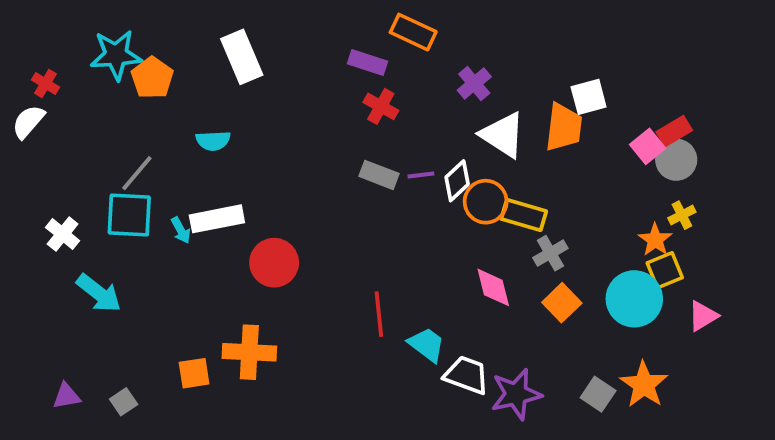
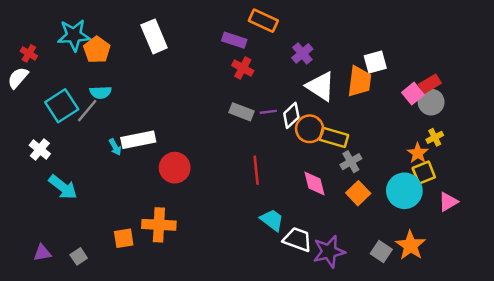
cyan semicircle: (213, 141) -> (101, 92), moved
cyan square: (129, 215) -> (62, 106), moved, turned -36
red line: (379, 314) -> (256, 170), moved

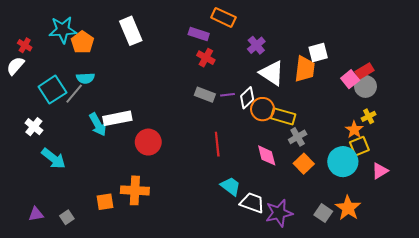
cyan arrow: (115, 147) -> (98, 125), size x1.6

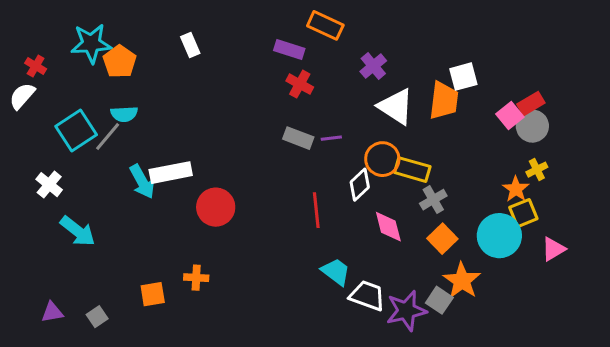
white rectangle: (131, 31) -> (190, 45), size x0.6
white diamond: (247, 98) -> (360, 185), moved
orange cross: (135, 190) -> (196, 278), size x0.6
orange star: (348, 208) -> (462, 281), moved
gray square: (323, 213) -> (439, 300), moved

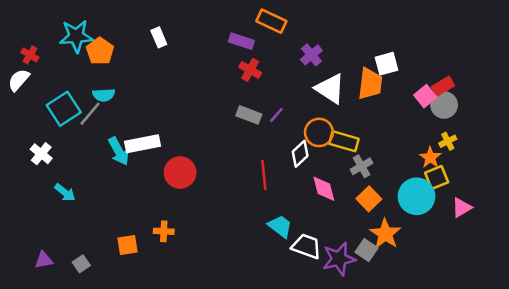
purple line: (331, 138) -> (276, 115), turned -42
cyan arrow: (78, 231) -> (65, 193), size x0.7

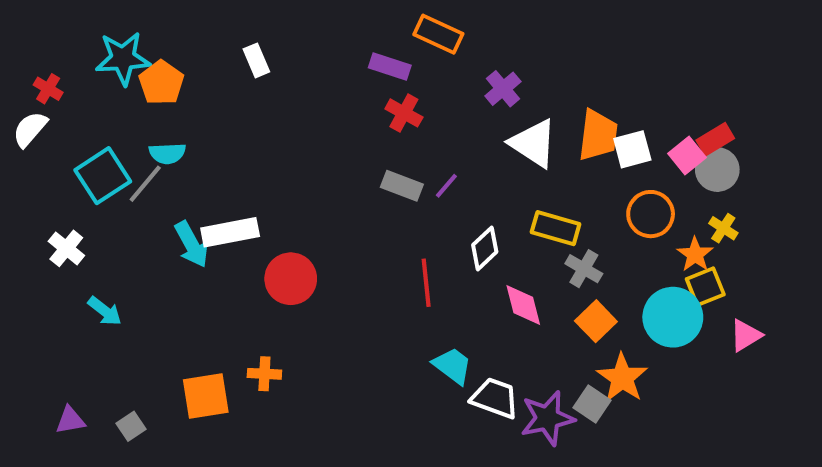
white square: (387, 64) -> (632, 149), moved
orange circle: (319, 132) -> (651, 214), moved
yellow cross: (448, 141) -> (723, 228), turned -30
gray cross: (361, 166) -> (584, 269), turned -30
orange square: (128, 245) -> (206, 396), size x1.4

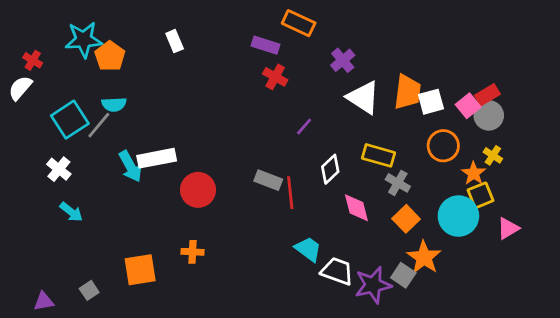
gray rectangle: (402, 186) -> (268, 180), moved
white cross: (66, 248) -> (59, 169), moved
orange cross: (264, 374) -> (193, 252), moved
purple triangle: (70, 420) -> (44, 301), moved

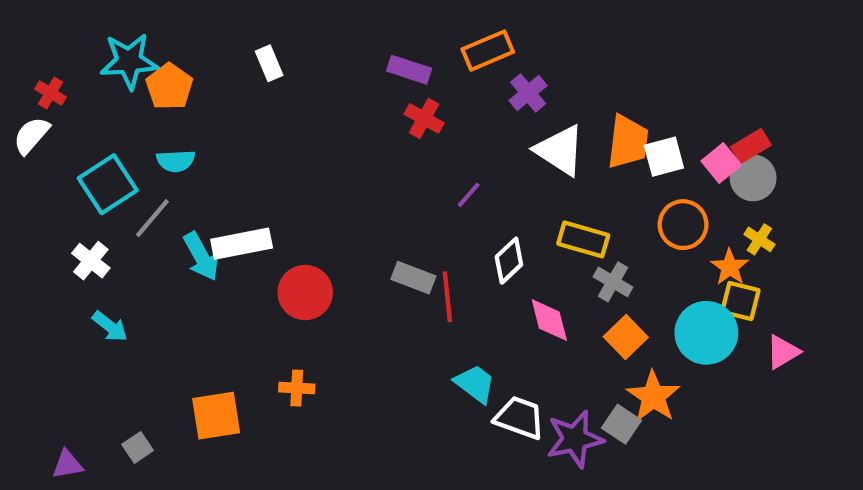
orange rectangle: (299, 23) -> (488, 51), moved, turned -48
gray line: (99, 125) -> (152, 218), moved
yellow square: (480, 195) -> (740, 301), turned 36

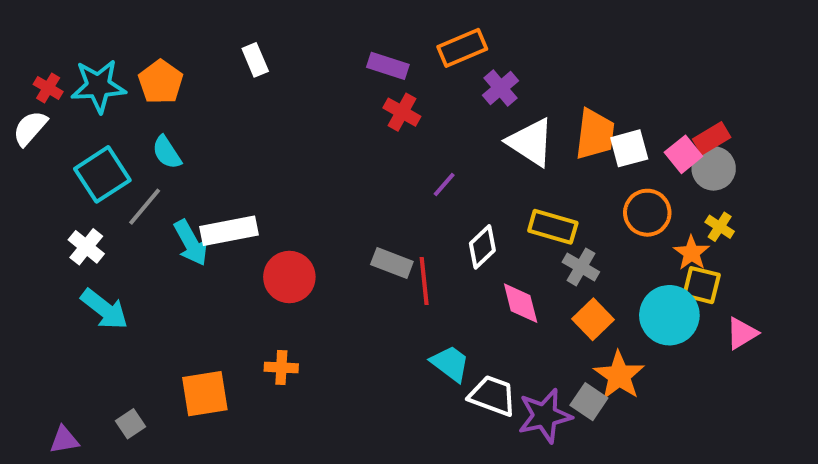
cyan star: (129, 61) -> (98, 86), moved
cyan semicircle: (176, 161) -> (167, 152), turned 60
cyan arrow: (110, 326) -> (104, 309), size x1.4

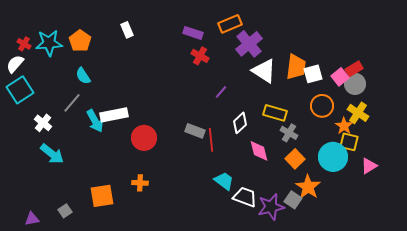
purple cross: (500, 88) -> (249, 44), size x1.5
cyan square: (102, 174) -> (20, 90), moved
yellow cross: (720, 227) -> (358, 113), size x1.5

